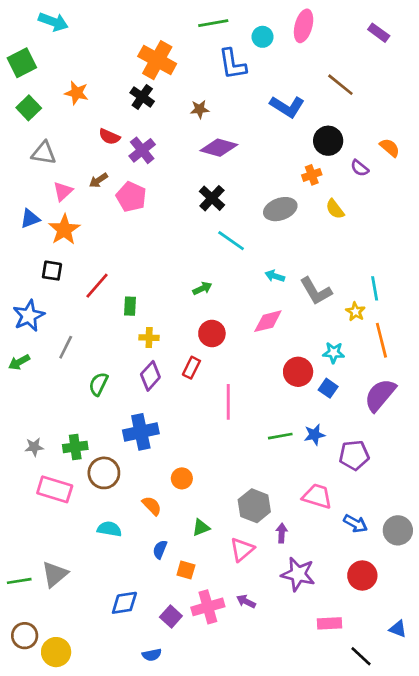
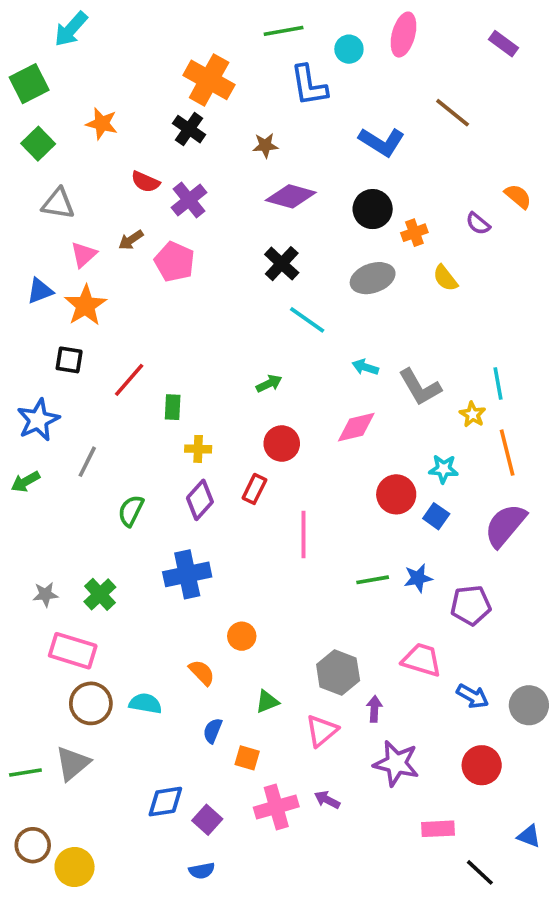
cyan arrow: (53, 22) -> (71, 29), turned 112
black circle: (328, 141) -> (373, 209), moved
green cross: (75, 447) -> (100, 594), turned -35
brown circle: (104, 473) -> (91, 703), moved
purple square: (171, 616) -> (207, 820), moved

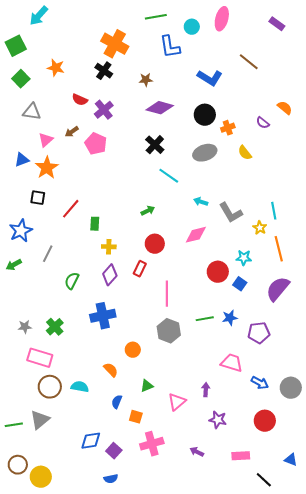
gray hexagon: (338, 673) -> (169, 331), moved
purple star: (396, 763) -> (218, 420), size x0.7
purple arrow: (327, 800) -> (197, 452), moved

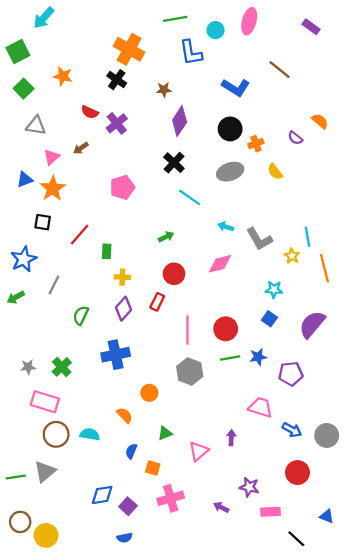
purple diamond: (160, 108) -> (180, 121), turned -72
pink pentagon: (96, 144) -> (122, 187), moved, turned 30
orange line: (279, 249) -> (324, 268), moved
red circle: (218, 272) -> (226, 329), moved
purple star: (218, 420) -> (249, 487), moved

